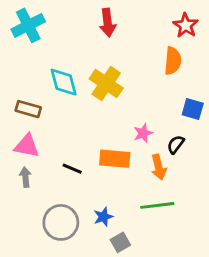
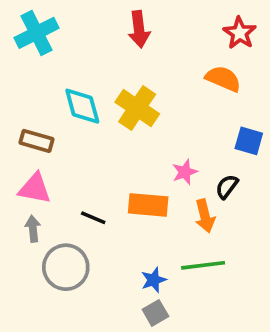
orange semicircle: (173, 61) -> (223, 79), turned -72
blue star: (103, 217) -> (154, 280), moved
gray circle: (61, 222) -> (66, 267), moved

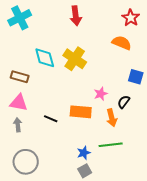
gray circle: (66, 267) -> (26, 162), moved

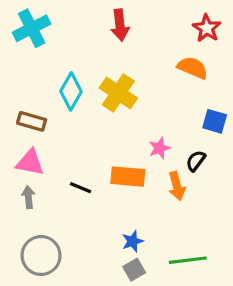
cyan diamond: (45, 58) -> (71, 91), turned 45
green line: (111, 145) -> (188, 260), moved

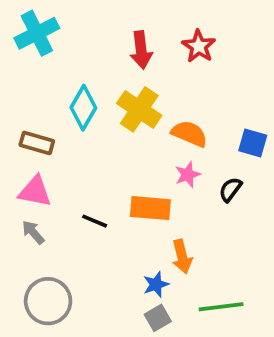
red arrow: (120, 25) -> (141, 50), moved
red star: (207, 28) -> (199, 46), moved
orange semicircle: (193, 68) -> (189, 134), moved
orange arrow: (177, 186) -> (182, 256), moved
gray arrow: (28, 197) -> (33, 232), turned -35

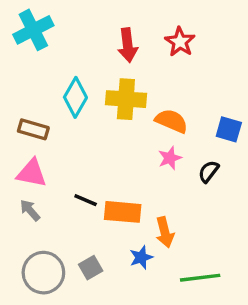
yellow cross: (139, 109) -> (126, 99), turned -30
orange rectangle: (150, 208) -> (123, 212), moved
gray square: (158, 318) -> (91, 268), moved

